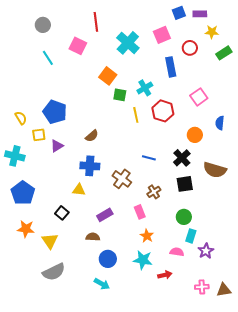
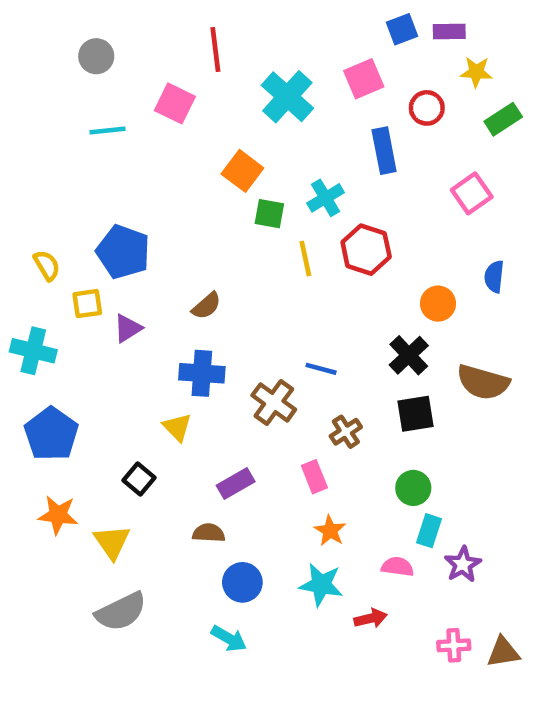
cyan line: (48, 58) -> (107, 130), turned -63
pink square: (199, 97) -> (472, 193), moved
blue line: (149, 158) -> (321, 369), moved
yellow triangle: (79, 190) -> (177, 427), turned 40

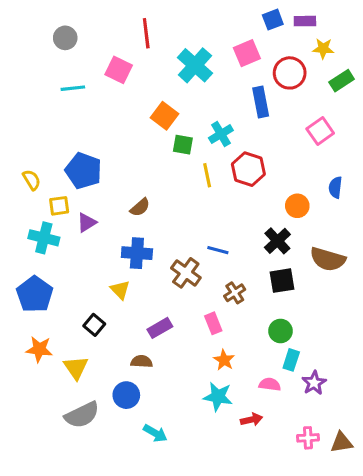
red circle: (427, 108) -> (290, 73), size x1.4
cyan cross: (33, 351) -> (44, 238), moved
blue circle: (242, 582) -> (126, 395), moved

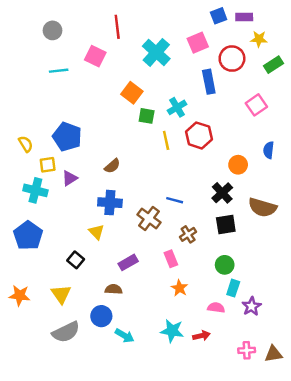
orange star: (39, 349) -> (20, 295), moved
cyan star: (218, 397) -> (172, 331), moved
cyan arrow: (155, 433) -> (125, 336), moved

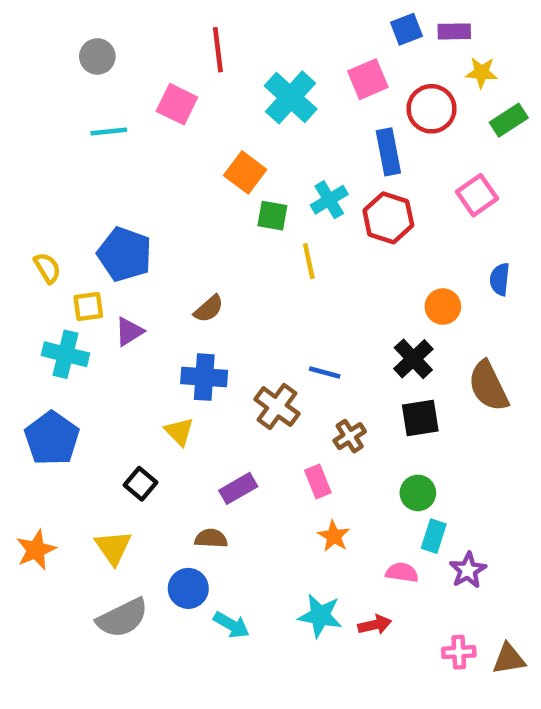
red hexagon: (199, 135) -> (388, 218), moved
brown semicircle: (262, 207) -> (488, 386), turned 48
orange star: (20, 295) -> (36, 550), turned -30

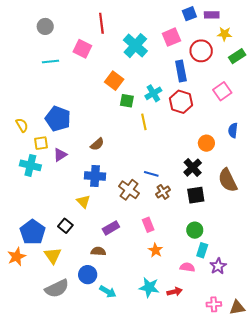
brown cross: (350, 436) -> (163, 192), moved
blue pentagon: (52, 438) -> (32, 232), moved

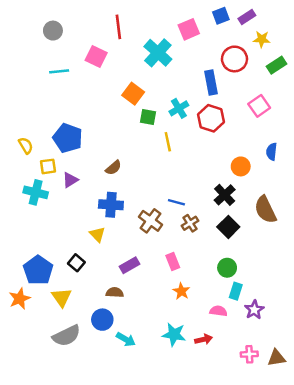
purple rectangle: (212, 15) -> (247, 17), turned -32
pink square: (171, 37) -> (189, 29), moved
black square: (196, 195) -> (228, 227), turned -36

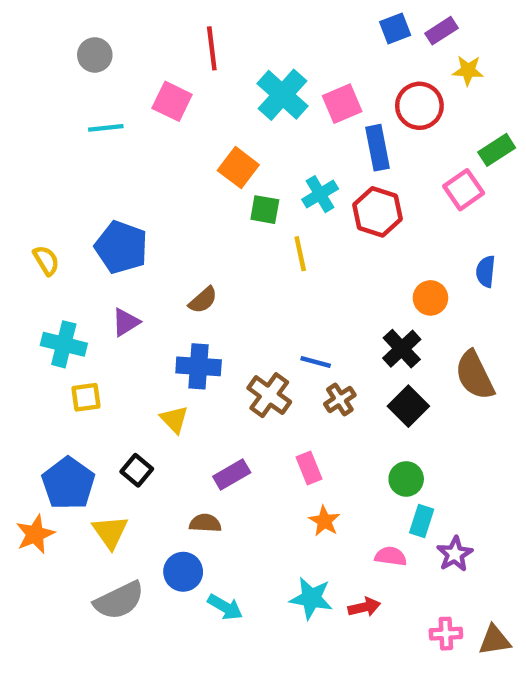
pink square: (189, 29) -> (342, 104), moved
green rectangle: (276, 65) -> (497, 150), moved
yellow square: (48, 166) -> (86, 397), moved

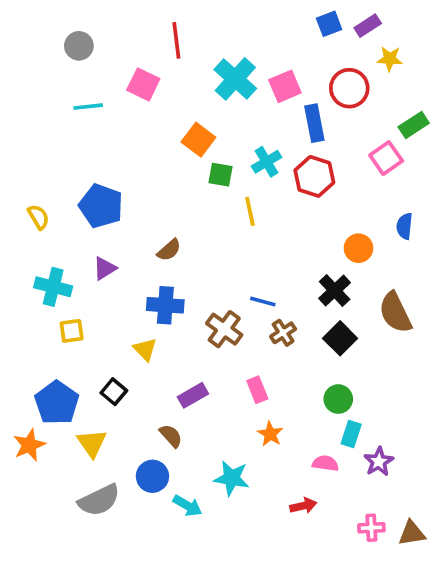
brown semicircle: (205, 523) -> (171, 436), turned 45
cyan star: (311, 598) -> (232, 478), moved

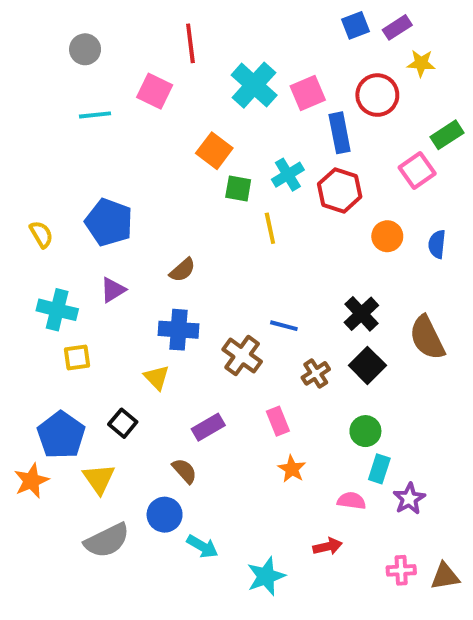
orange circle: (358, 248) -> (387, 236), moved
brown cross: (283, 333) -> (316, 373), moved
cyan star: (232, 478) -> (266, 576), moved, turned -30

